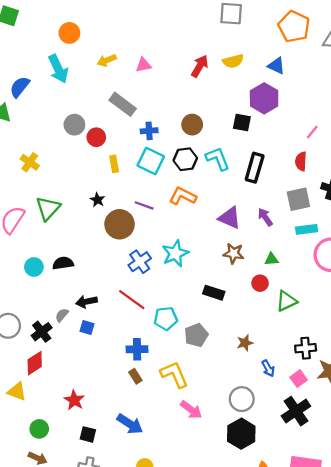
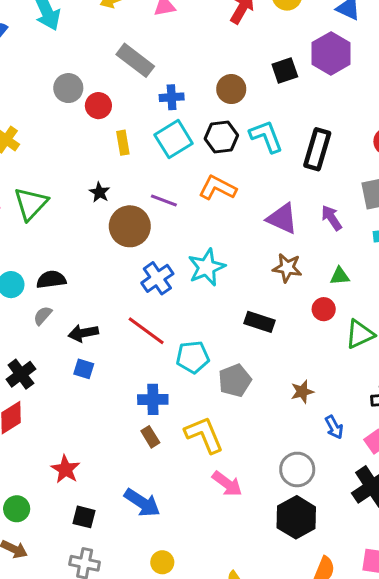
black square: (242, 123) -> (285, 70), moved, turned -30
cyan square: (151, 161) -> (174, 139), turned 32
gray semicircle: (62, 315) -> (43, 316), moved

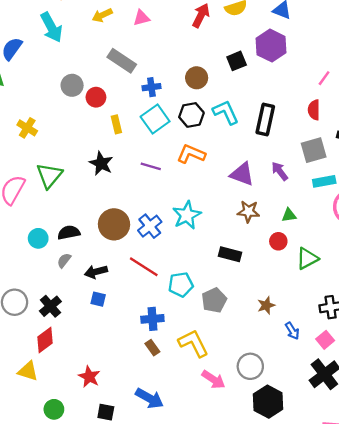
black star: (99, 192) -> (101, 163), size x1.5
brown circle: (130, 226) -> (114, 224), moved
gray circle: (297, 469) -> (250, 366), moved

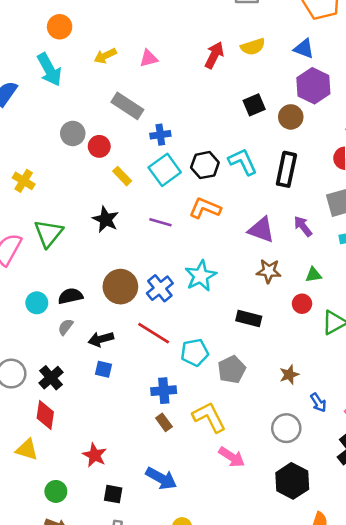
purple hexagon: (271, 46) -> (313, 86), moved
brown circle: (197, 78) -> (291, 117), moved
yellow rectangle: (116, 124) -> (122, 176), turned -30
red diamond: (45, 340) -> (45, 415), turned -45
gray circle: (250, 366) -> (286, 428), moved

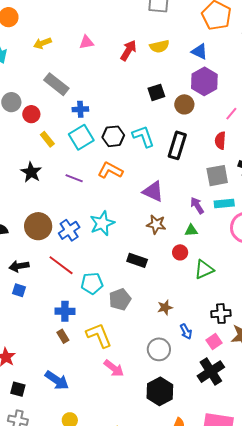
pink triangle: (149, 58) -> (86, 42), moved
purple arrow: (303, 226) -> (197, 205), moved

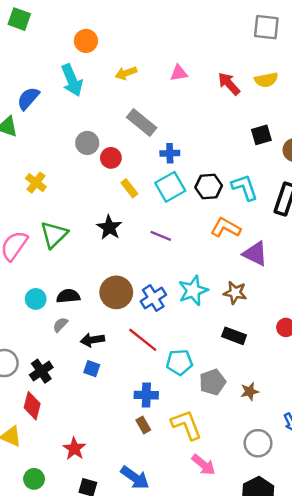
red arrow: (128, 50) -> (229, 84), turned -75
orange L-shape: (110, 170) -> (226, 228), moved
brown star: (156, 224) -> (235, 293), moved
brown star: (165, 307) -> (250, 391), moved

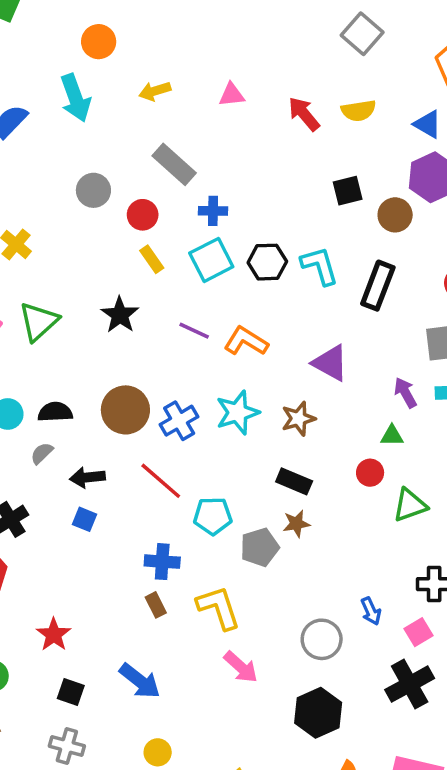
gray square: (266, 27) -> (362, 34), turned 32
red circle: (111, 158) -> (143, 215), moved
orange L-shape: (226, 228) -> (246, 341), moved
brown star: (235, 293) -> (298, 419), turned -30
brown star: (250, 391) -> (296, 524), moved

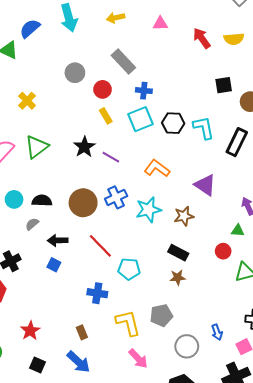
purple line: (194, 331) -> (111, 157), moved
blue cross: (179, 421) -> (116, 197), moved
gray pentagon: (260, 547) -> (161, 315), moved
brown rectangle: (156, 605) -> (82, 332), moved

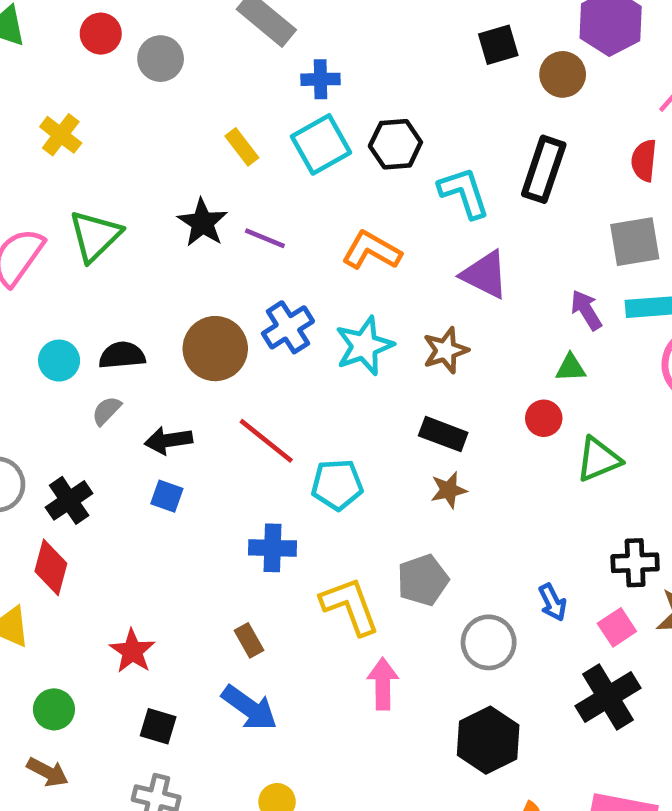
red circle: (103, 89) -> (101, 34), moved
cyan L-shape: (204, 128) -> (464, 193), moved
pink arrow: (138, 359) -> (383, 684), turned -130

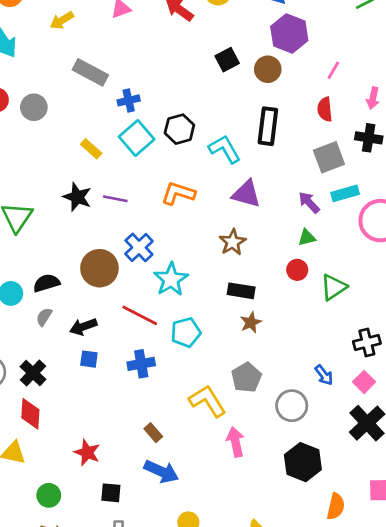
cyan star: (364, 346) -> (171, 279), moved
blue cross: (273, 548) -> (141, 364), moved

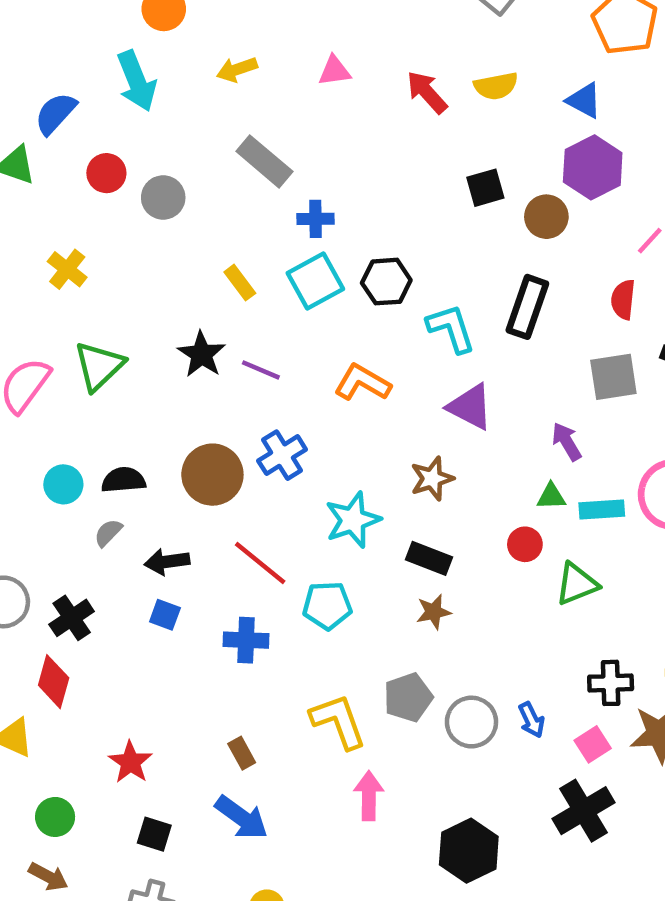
cyan rectangle: (345, 193) -> (602, 510), moved
cyan star: (171, 279) -> (353, 520), moved
gray circle: (292, 406) -> (471, 722), moved

